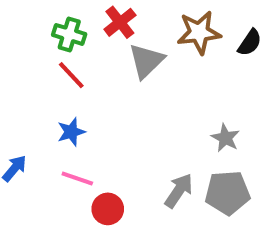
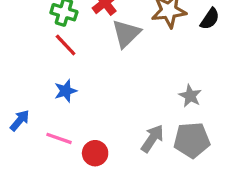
pink line: (77, 178) -> (59, 138), moved

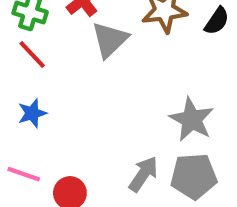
gray star: (190, 96) -> (192, 120), size x1.5

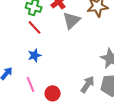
pink line: (24, 174) -> (31, 84), turned 49

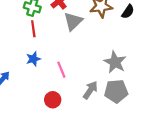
red line: (35, 27) -> (33, 29), turned 35
pink line: (31, 84) -> (61, 70), moved

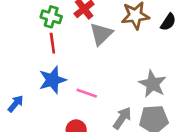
blue star: (33, 59) -> (52, 80), size x1.5
pink line: (61, 70) -> (87, 93), turned -49

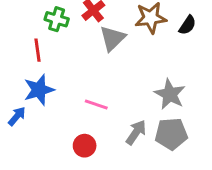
red line: (52, 43) -> (37, 50), moved
blue star: (52, 80) -> (39, 90), moved

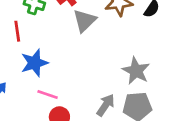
blue star: (39, 90) -> (34, 63), moved
pink line: (96, 104) -> (48, 95), moved

